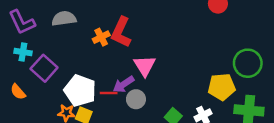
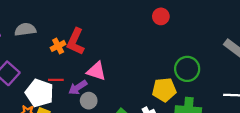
pink triangle: (145, 66) -> (96, 71), turned -40
red line: (109, 93) -> (56, 80), moved

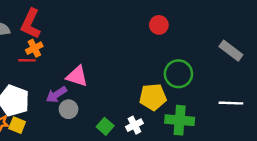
red circle: (161, 16) -> (159, 25), moved
red L-shape: (76, 42) -> (31, 24), moved
red line: (56, 80) -> (27, 60), moved

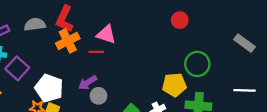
orange cross: (34, 48) -> (68, 41), size x1.5
red line: (27, 60) -> (96, 52), moved
pink triangle: (77, 76) -> (106, 34), moved

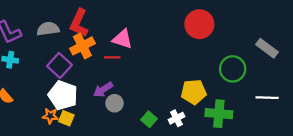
red circle: (180, 20) -> (199, 24), size x1.6
green circle: (197, 64) -> (233, 69), moved
purple square: (17, 68) -> (59, 65), moved

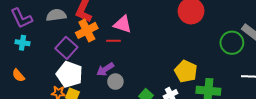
green circle: (233, 69) -> (232, 43), moved
yellow pentagon: (194, 92) -> (186, 71), turned 30

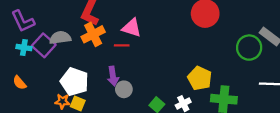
gray semicircle: (56, 15) -> (60, 38), moved
purple square: (66, 48) -> (44, 45), moved
purple arrow: (105, 69) -> (113, 76), turned -66

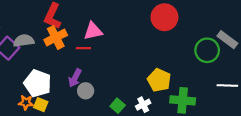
pink triangle: (132, 28) -> (93, 31), turned -30
purple arrow: (113, 76) -> (75, 78), turned 36

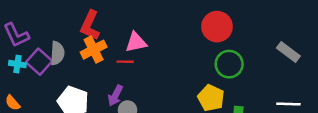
gray semicircle: (24, 41) -> (57, 53), turned 102
green circle: (207, 50) -> (229, 64), moved

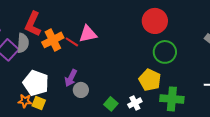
red L-shape: (90, 25) -> (33, 24), moved
red line: (125, 62) -> (72, 42), moved, turned 32

